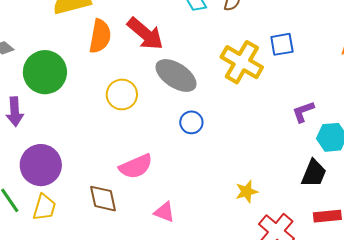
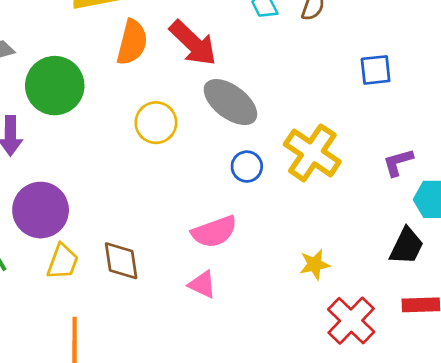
yellow cross: (242, 62) -> (312, 153), moved
pink semicircle: (136, 166) -> (214, 232), moved
yellow trapezoid: (44, 207) -> (63, 262), moved

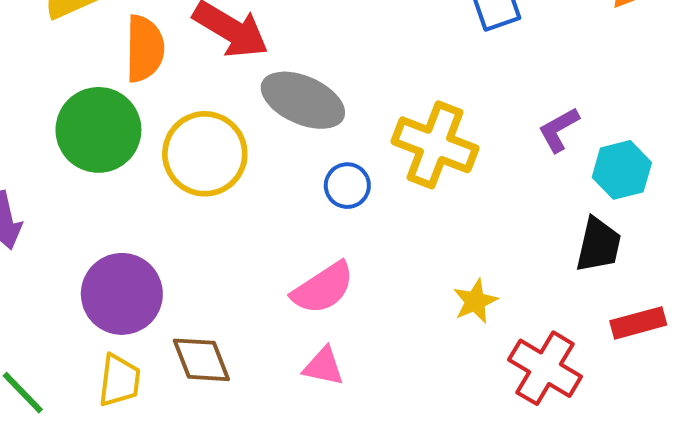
green circle: (55, 86) -> (98, 130), moved
yellow circle: (156, 123) -> (205, 154), size x1.4
purple circle: (41, 210) -> (122, 294), moved

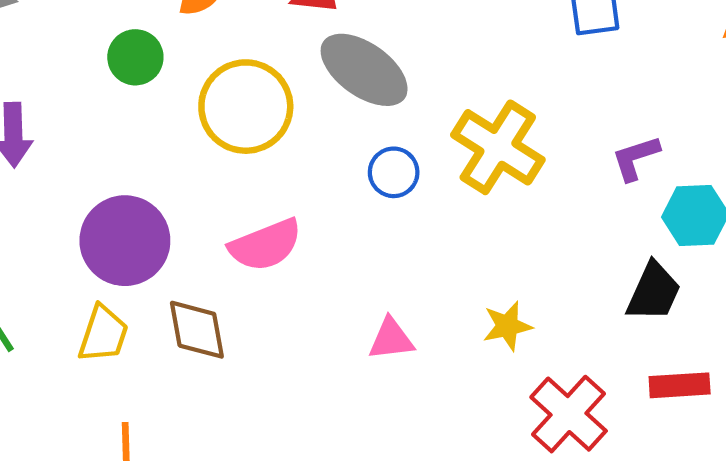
green circle: (98, 130) -> (135, 57), size x0.6
pink semicircle: (323, 288) -> (265, 245), moved
pink triangle: (324, 366) -> (391, 339), moved, turned -30

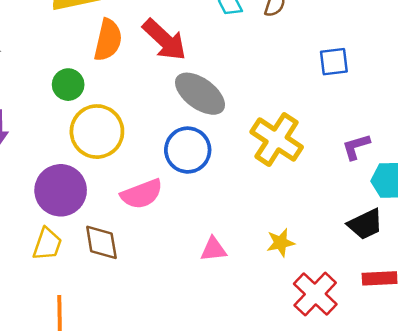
yellow circle: (246, 107) -> (97, 132), moved
blue circle: (394, 172) -> (188, 150), moved, size x1.6
black trapezoid: (654, 292) -> (365, 224), turned 39

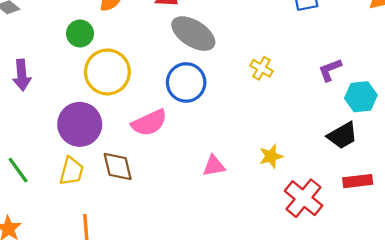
yellow cross: (277, 139) -> (262, 68), size x0.5

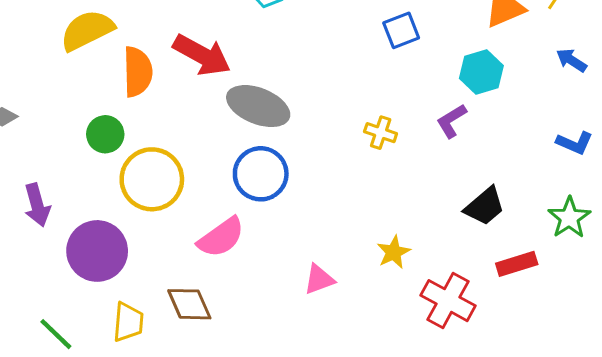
yellow cross: (262, 68) -> (381, 133), moved
cyan hexagon: (361, 97) -> (481, 72), moved
purple circle: (80, 124) -> (97, 251), moved

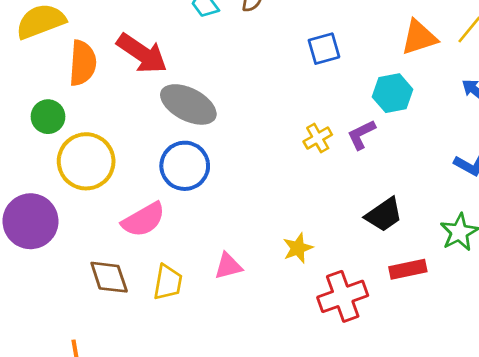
yellow cross: (381, 133) -> (318, 138), moved, turned 36
red cross: (448, 301) -> (343, 296), turned 36
yellow trapezoid: (128, 322) -> (168, 282), moved

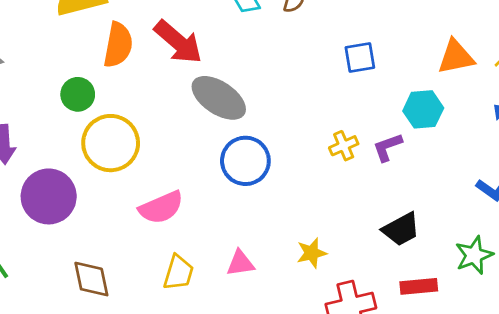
blue circle: (185, 166) -> (245, 161), moved
brown diamond: (109, 277) -> (91, 279), moved

